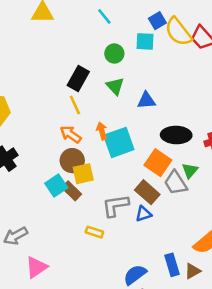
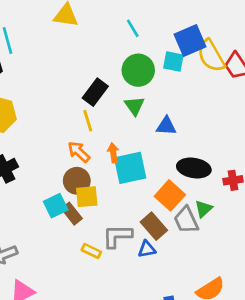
blue square: (157, 21) -> (190, 41), size x1.6
green circle: (114, 54) -> (138, 70), size x1.5
yellow rectangle: (94, 232) -> (91, 251), moved

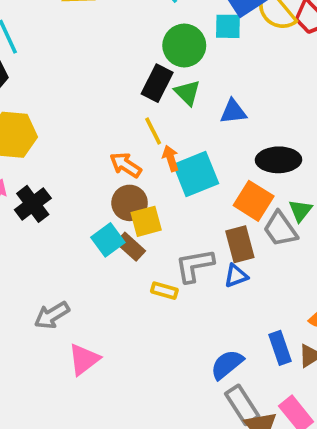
black rectangle: (95, 92) -> (157, 83), moved
yellow line: (88, 121) -> (153, 131), moved
brown rectangle: (154, 226) -> (240, 244), turned 36

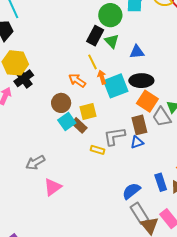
black ellipse: (279, 160) -> (141, 81), moved
brown circle: (130, 203) -> (61, 103), moved
black cross: (33, 204) -> (24, 78), moved

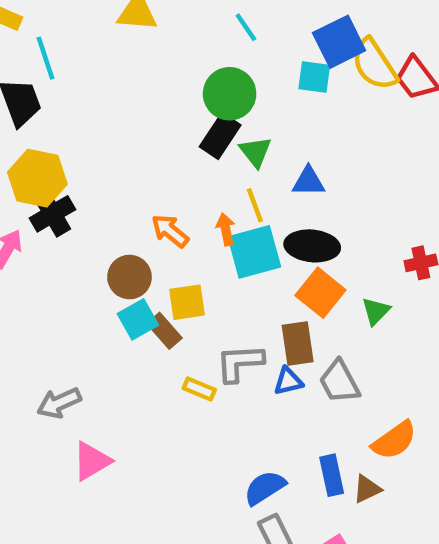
green circle: (110, 15) -> (230, 94), moved
yellow line: (93, 62) -> (255, 205), moved
gray trapezoid: (162, 117) -> (339, 382), moved

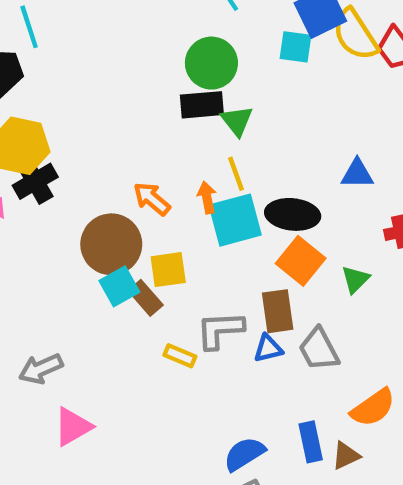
black rectangle: (220, 136) -> (202, 105), turned 51
blue triangle: (309, 181) -> (357, 174), moved
brown circle: (129, 277) -> (111, 244), size x1.4

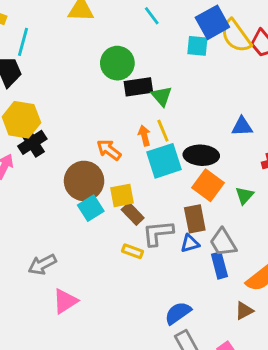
cyan line: (29, 27) -> (23, 42), turned 36
green circle: (211, 63) -> (117, 63), moved
orange arrow: (207, 197) -> (144, 136), moved
brown rectangle: (146, 298) -> (133, 214), moved
blue rectangle: (311, 442) -> (219, 265), moved

